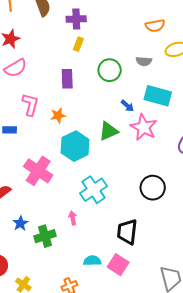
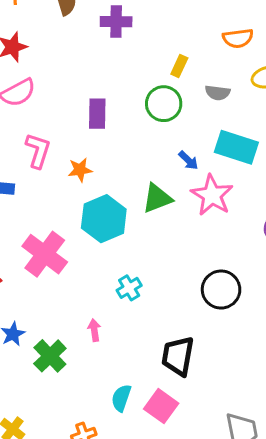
yellow rectangle: (78, 44) -> (179, 66), moved
cyan cross: (94, 190) -> (129, 288), size x0.6
green cross: (45, 236) -> (50, 356), turned -30
cyan semicircle: (92, 261) -> (121, 398), turned -72

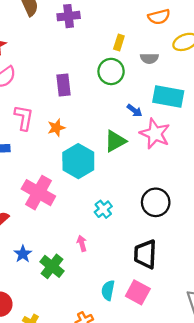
black circle: (221, 290) -> (156, 202), moved

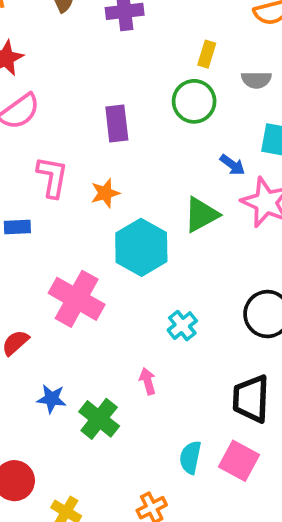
blue star: (23, 254) -> (52, 399), turned -30

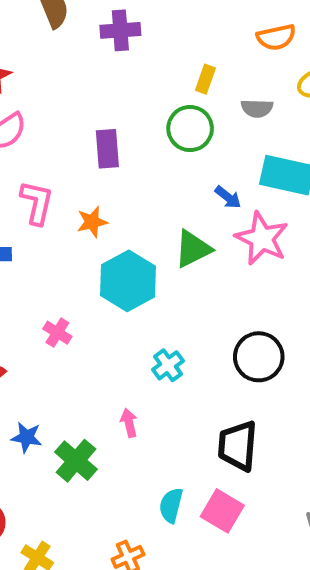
pink cross: (77, 299) -> (57, 333), size x0.5

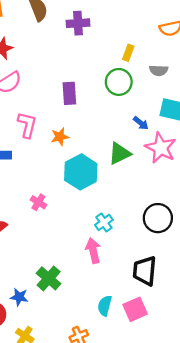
pink arrow: (129, 423) -> (93, 251), moved, size x1.5
blue star: (27, 437) -> (19, 297), moved
pink square: (222, 511) -> (135, 309), turned 35

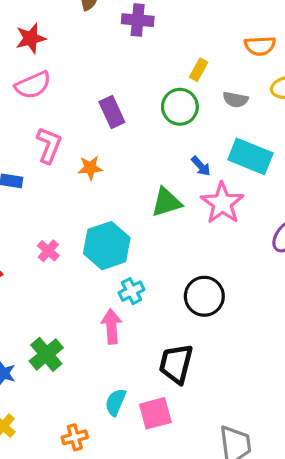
purple rectangle: (69, 93) -> (112, 112), turned -30
cyan hexagon: (81, 172) -> (107, 246), moved

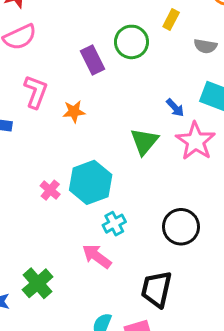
green circle: (180, 107) -> (131, 42), moved
green triangle: (166, 202) -> (144, 141), turned -32
pink cross: (48, 251) -> (50, 190), moved
pink arrow: (112, 326) -> (97, 256), turned -48

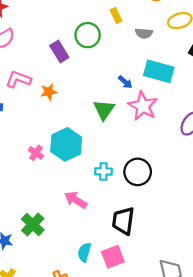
yellow rectangle: (171, 20) -> (116, 15), turned -48
pink L-shape: (36, 92) -> (18, 79), turned -85
cyan cross: (114, 224) -> (103, 171), moved, turned 35

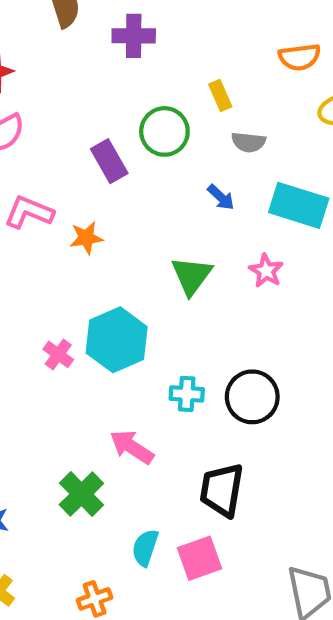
gray semicircle: (144, 33) -> (248, 142), moved
blue arrow: (125, 82) -> (221, 197), moved
pink star: (143, 106) -> (266, 271), size x0.6
green cross: (33, 224) -> (81, 494), moved

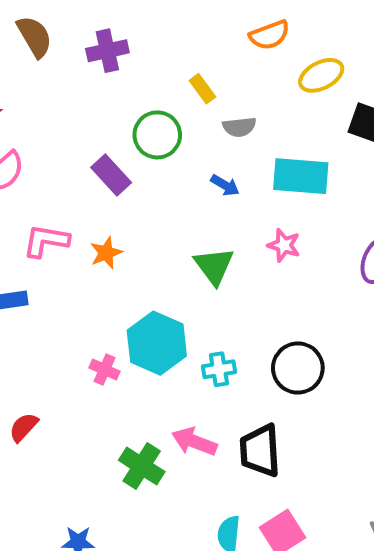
cyan cross: (187, 394) -> (219, 369), moved
black trapezoid: (222, 490) -> (260, 451), moved
green cross: (81, 494) -> (142, 466), moved

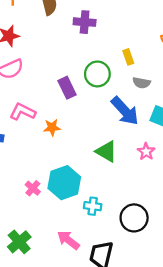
blue arrow: (225, 185) -> (125, 111), size x2.0
green triangle: (214, 266) -> (106, 151), turned -40
green cross: (142, 466) -> (19, 242), moved

